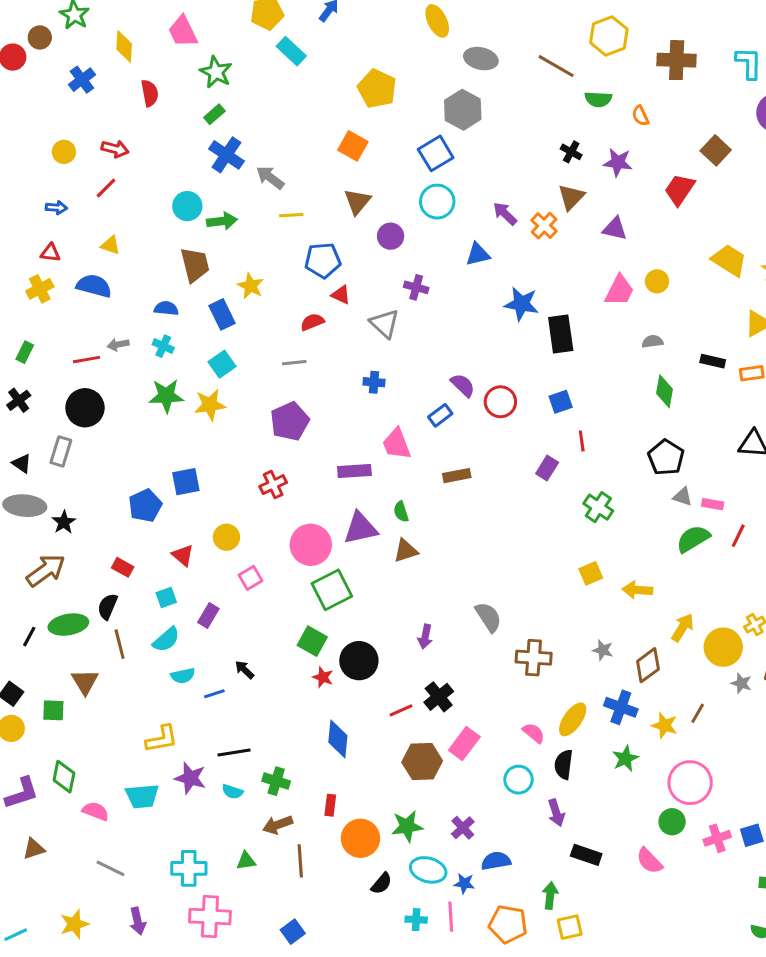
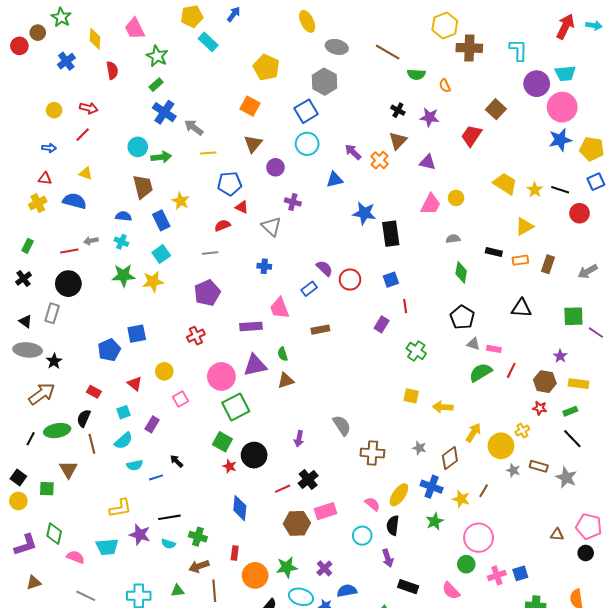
yellow hexagon: (609, 36) -> (445, 25), moved
yellow square: (591, 573) -> (411, 396), turned 35
pink rectangle: (464, 743) -> (325, 511), turned 35

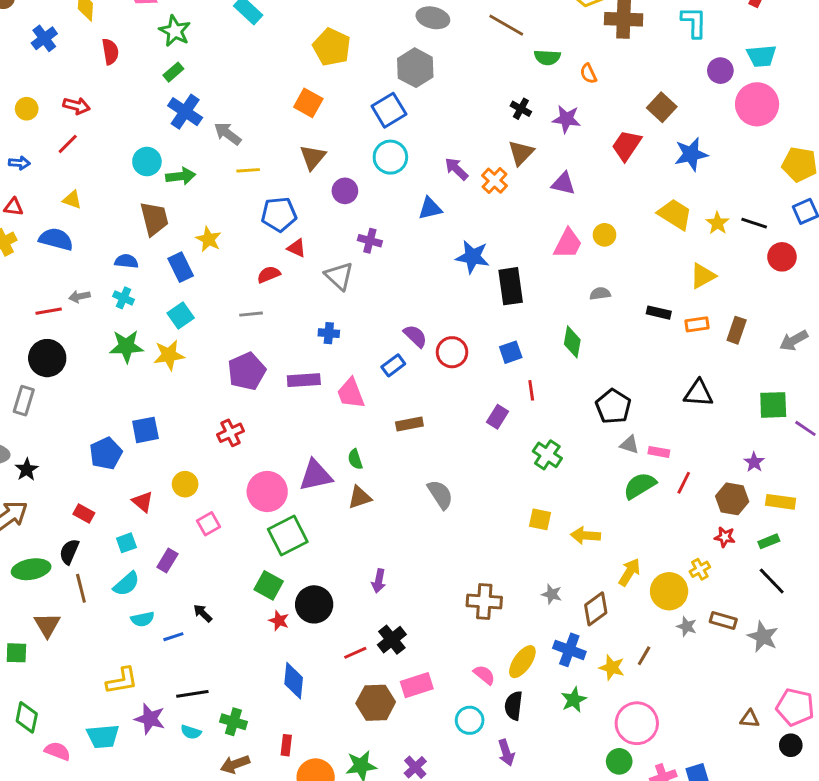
purple circle: (537, 84) -> (720, 71), size x0.7
blue star: (560, 140) -> (691, 154), moved
green diamond: (461, 272) -> (572, 342), moved
purple rectangle: (251, 326) -> (304, 380), moved
gray semicircle: (342, 425) -> (440, 494), moved

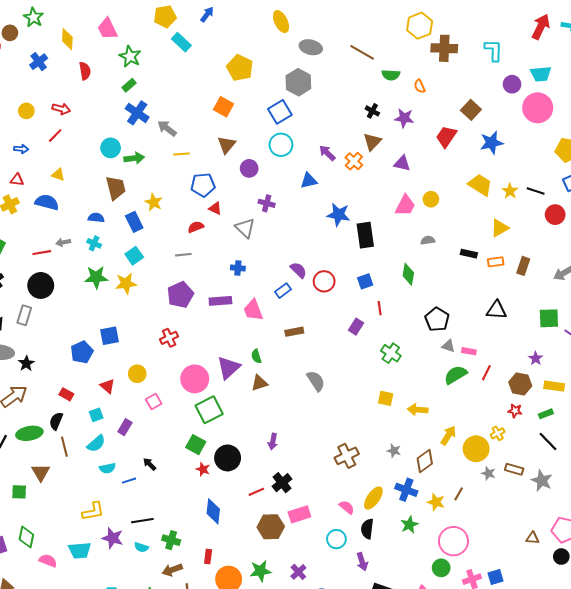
purple triangle: (316, 475) -> (229, 368), turned -30
brown cross: (484, 601) -> (347, 456), turned -30

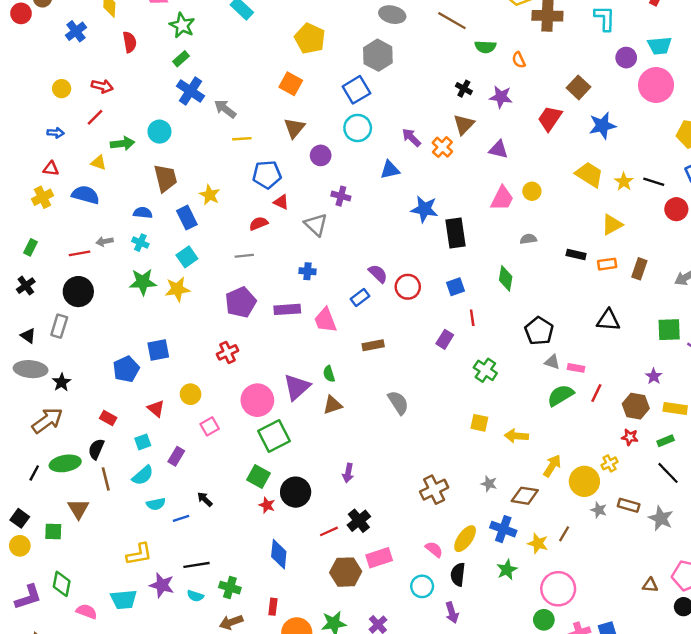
green arrow: (134, 158) -> (122, 144), moved
brown diamond: (425, 461) -> (525, 496), turned 45

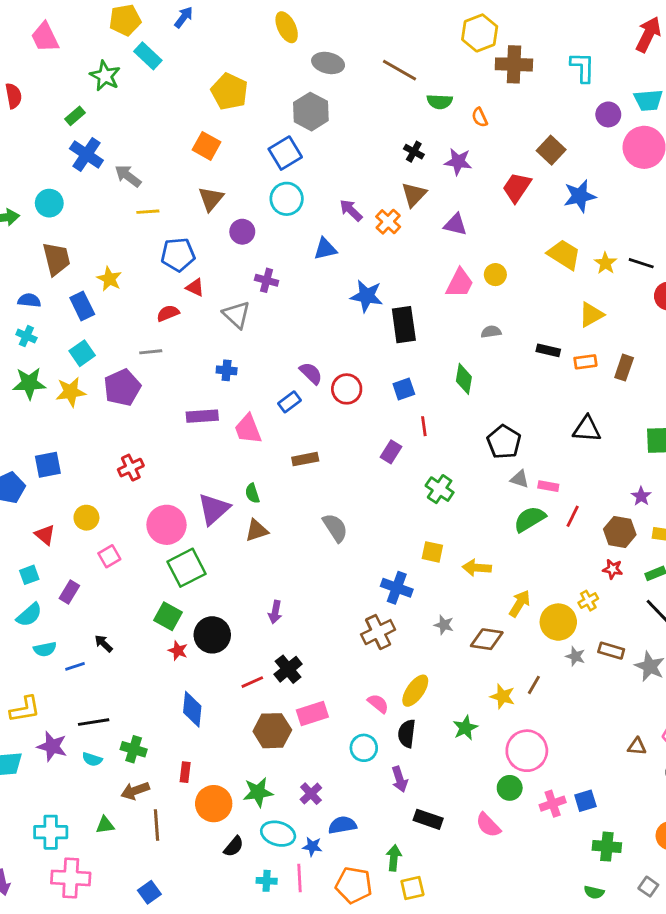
green star: (182, 25) -> (105, 76), moved
purple pentagon: (241, 302) -> (122, 388), moved
blue cross: (503, 529) -> (397, 588), moved

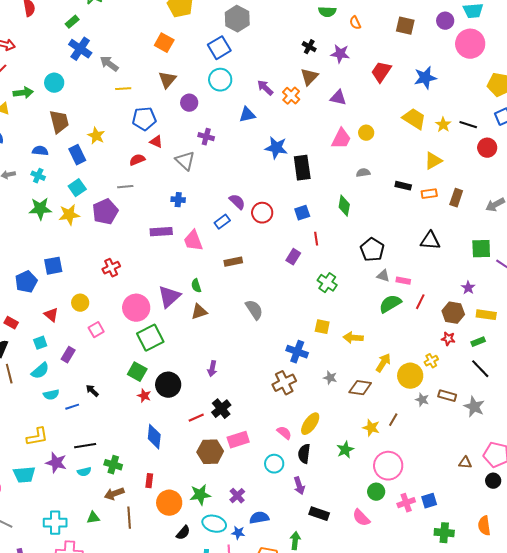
brown square: (551, 150) -> (405, 26), moved, turned -30
cyan semicircle: (92, 759) -> (84, 472), turned -32

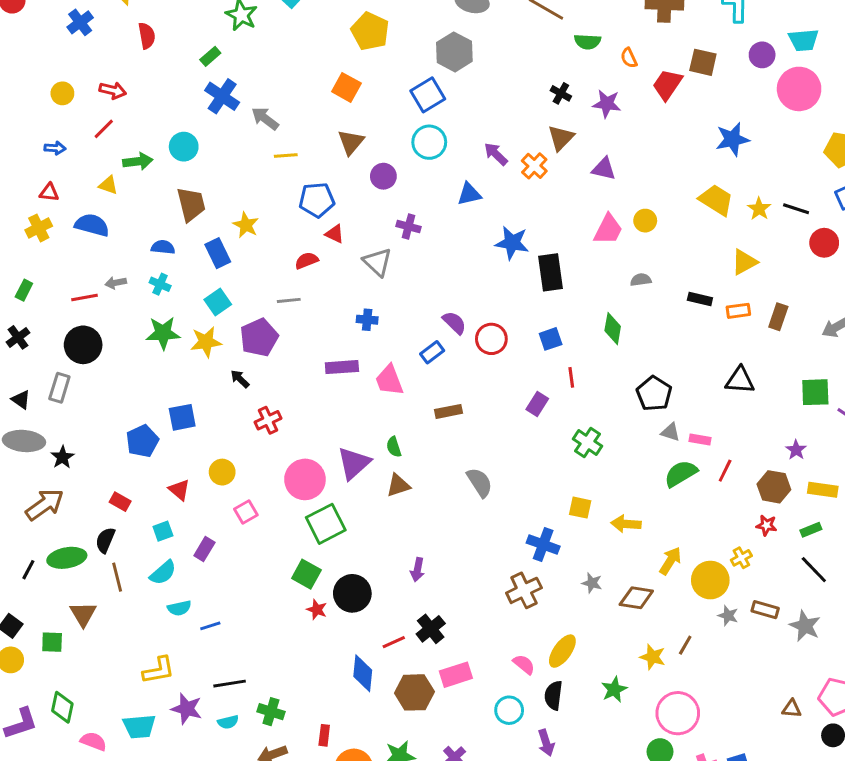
red trapezoid: (381, 72) -> (667, 84), moved
black arrow: (92, 391) -> (240, 379), moved
blue diamond: (154, 437) -> (363, 673), moved

